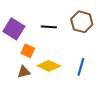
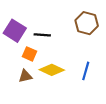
black line: (49, 27) -> (42, 35), moved

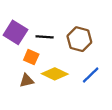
brown hexagon: (87, 23) -> (79, 39), moved
blue line: (86, 71) -> (91, 75), turned 30

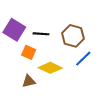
blue line: (91, 75) -> (83, 59), moved
brown triangle: (27, 81) -> (29, 81), moved

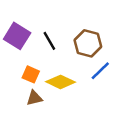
black line: (41, 34) -> (49, 41), turned 56
orange square: (29, 52) -> (31, 74), moved

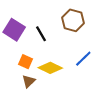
brown hexagon: (88, 43) -> (73, 20), moved
brown triangle: (34, 98) -> (29, 81), turned -32

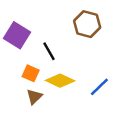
black line: (41, 34) -> (49, 51), moved
blue line: (83, 59) -> (99, 87), moved

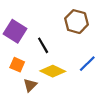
orange square: (31, 73) -> (17, 65), moved
blue line: (99, 87) -> (87, 64), moved

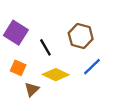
brown hexagon: (76, 22) -> (81, 36), moved

